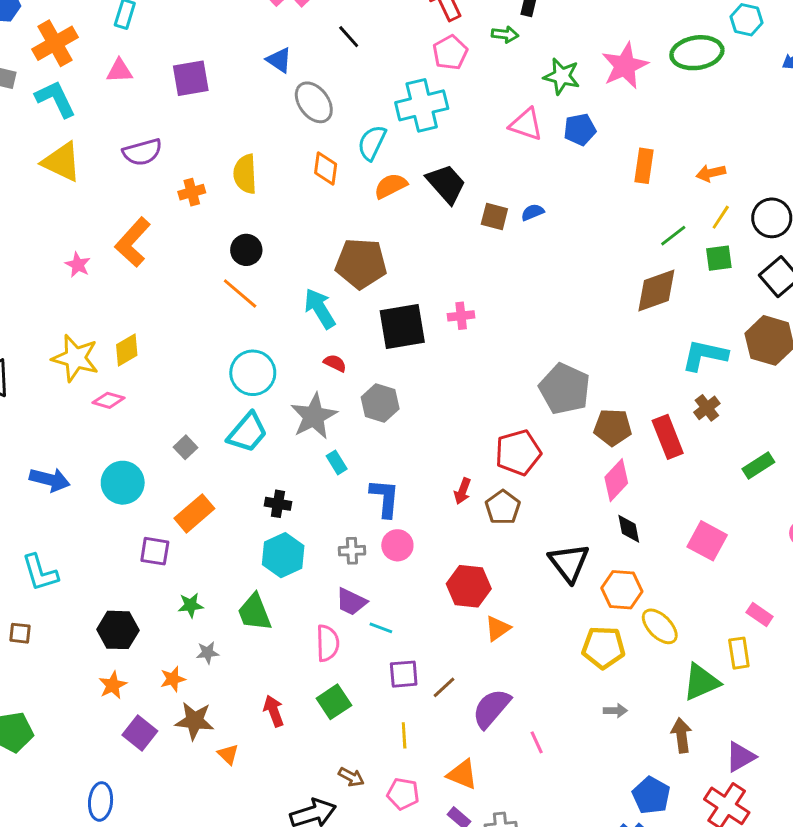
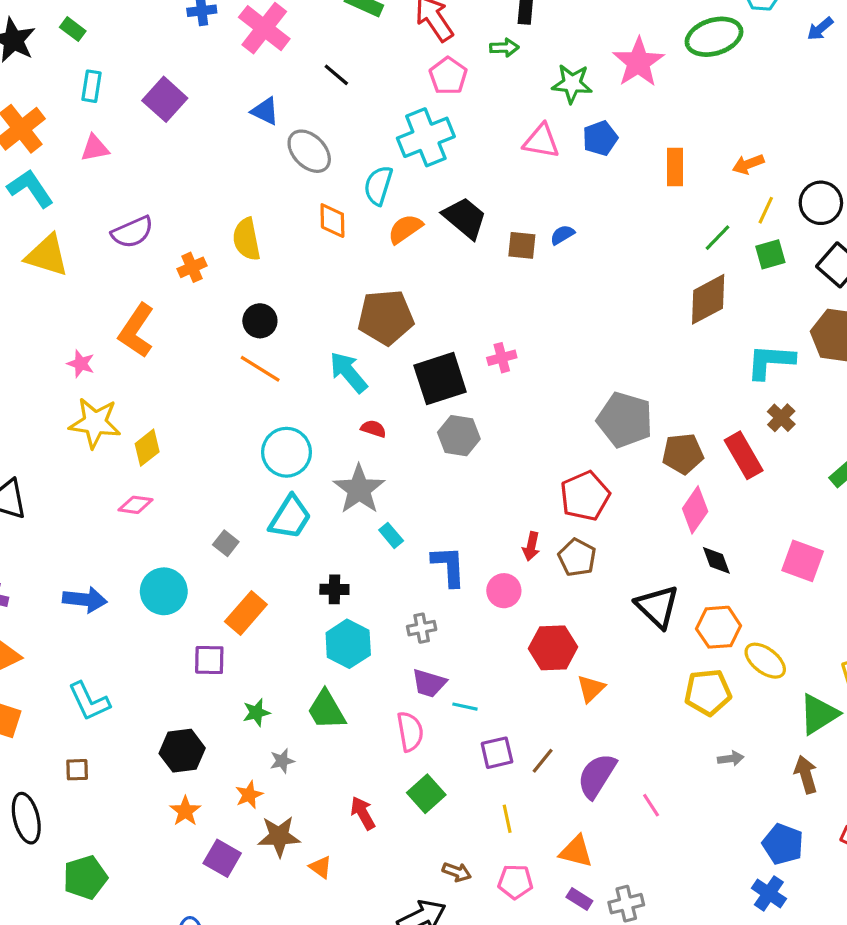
purple square: (191, 78) -> (165, 99), moved, turned -30
yellow star: (75, 358) -> (95, 423), moved
gray hexagon: (380, 403) -> (459, 436), moved
pink circle: (397, 545) -> (504, 591), moved

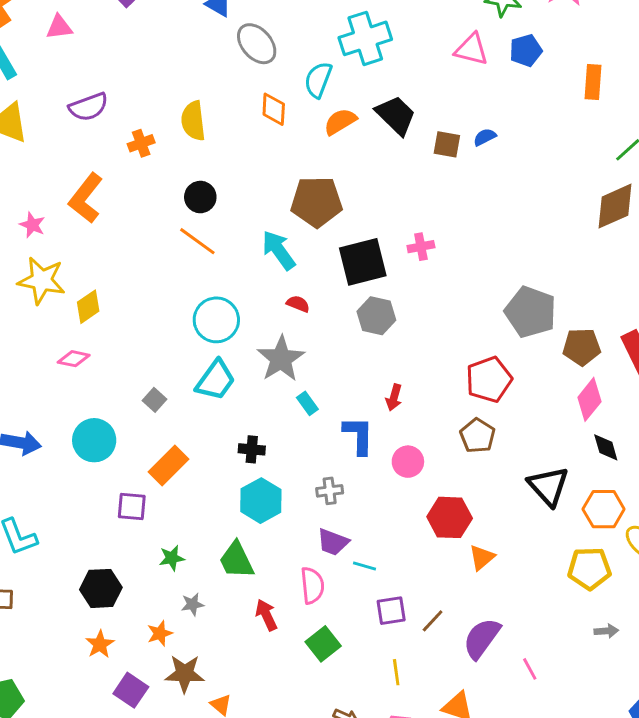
red arrow: (531, 546) -> (394, 397), moved
red arrow: (363, 813) -> (266, 615), moved

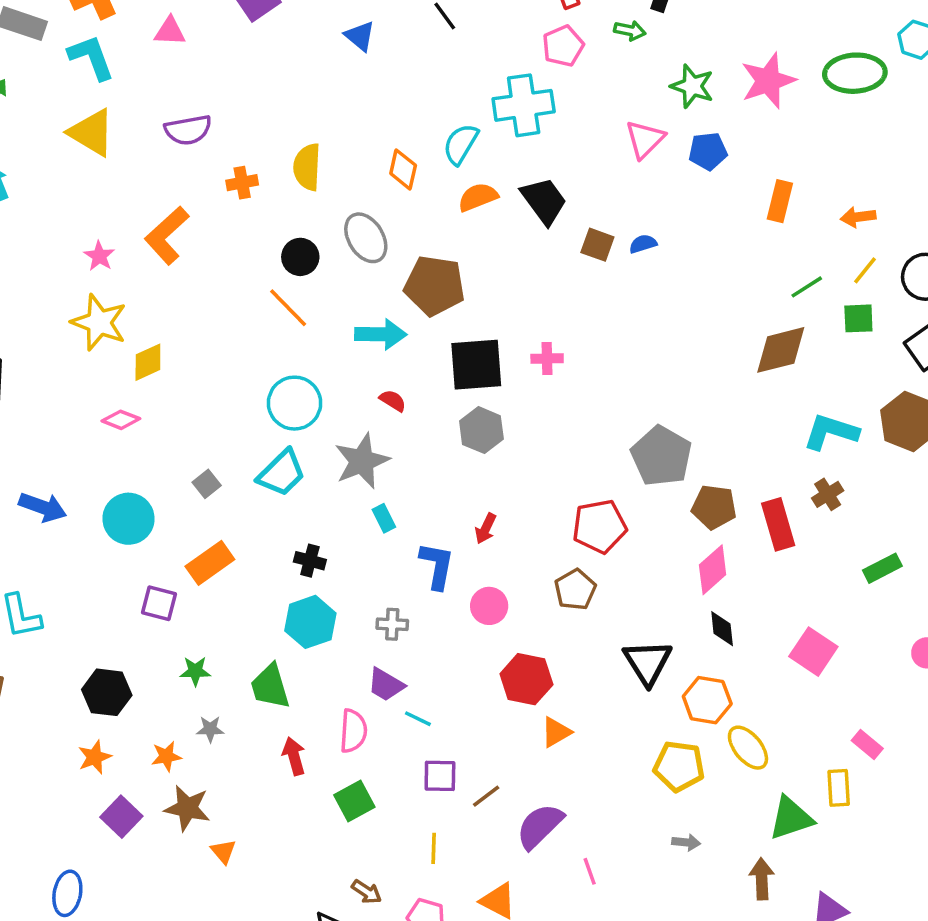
gray ellipse: (257, 44) -> (366, 238), moved
pink triangle: (471, 49) -> (645, 139), turned 51
cyan arrow: (279, 250) -> (381, 334), turned 117

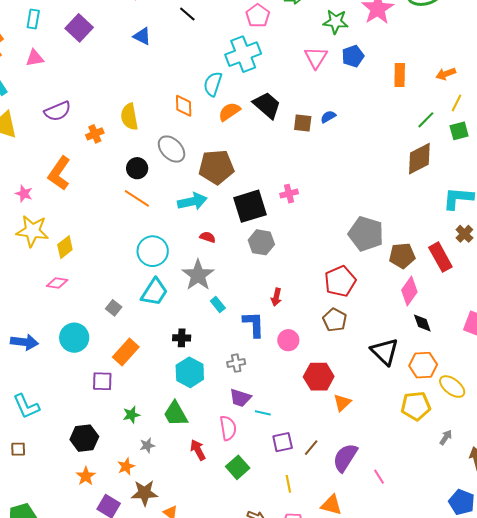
gray arrow: (686, 842) -> (446, 437), moved, turned -49

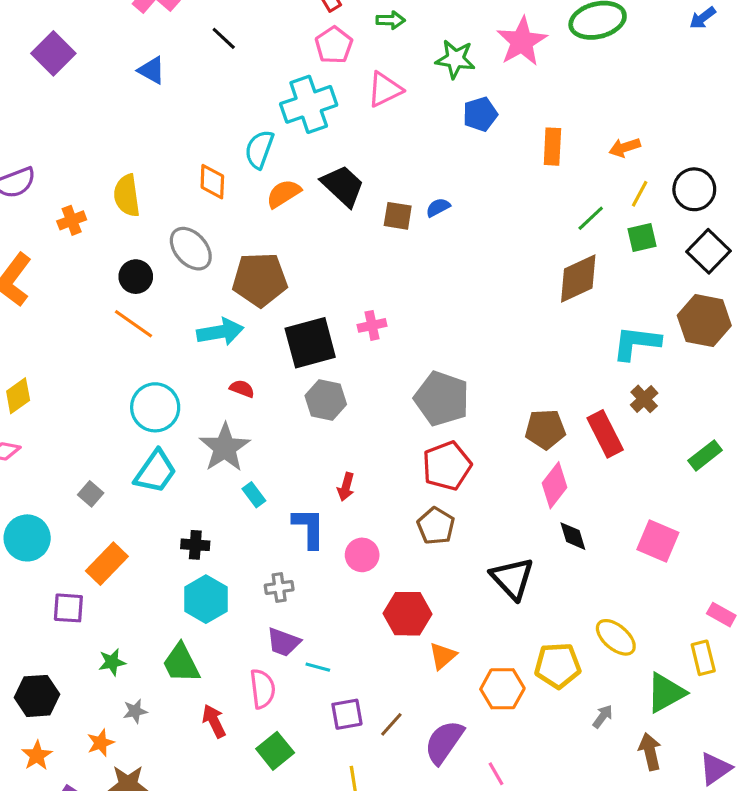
pink triangle: (316, 58) -> (385, 89), moved, turned 30
gray pentagon: (366, 234) -> (442, 399), moved
orange hexagon: (423, 365) -> (502, 689), moved

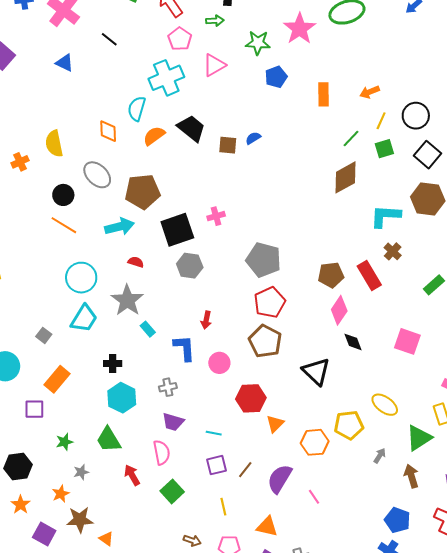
brown pentagon: (436, 526) -> (265, 341), size x1.4
cyan line: (318, 667) -> (214, 433), moved

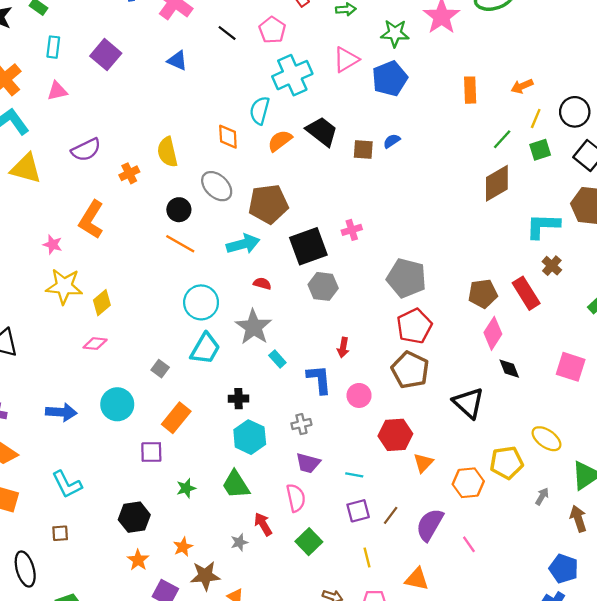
pink pentagon: (180, 39) -> (272, 30), moved
blue pentagon: (276, 77) -> (390, 79), moved, size x1.4
gray star: (81, 472) -> (239, 542), moved

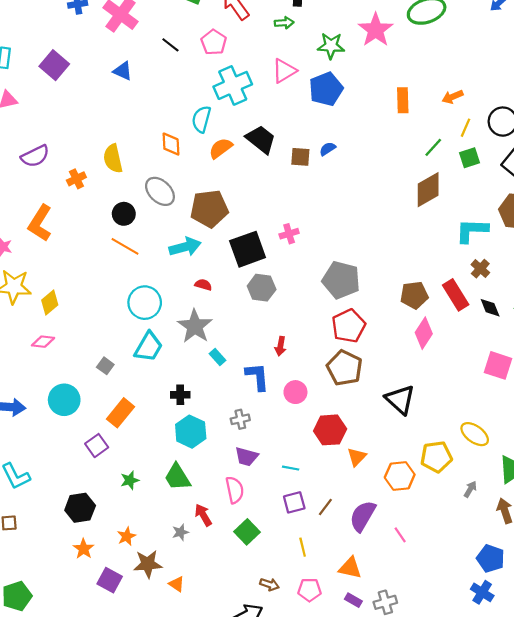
black diamond: (509, 369) -> (490, 308), moved
purple square: (151, 452) -> (97, 446), turned -35

